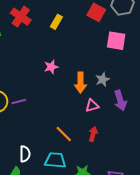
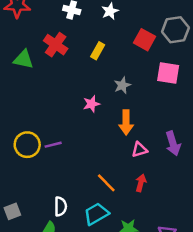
gray star: (103, 79) -> (122, 85), moved
cyan trapezoid: (55, 160) -> (96, 214), turned -35

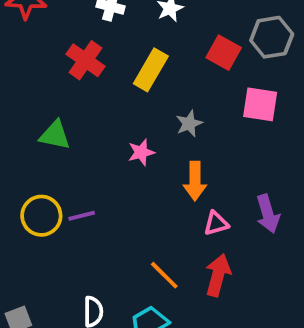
yellow rectangle: (98, 51) -> (151, 70), size x1.5
green triangle: (23, 59) -> (55, 135), moved
red arrow: (141, 183) -> (218, 275), size x1.5

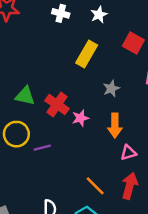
red cross: (86, 60) -> (57, 105), moved
pink star: (141, 152) -> (80, 118), moved
yellow circle: (41, 216) -> (16, 134), moved

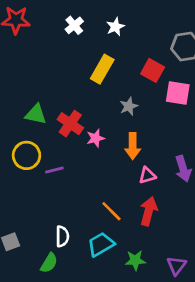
white cross: (61, 13) -> (74, 25), turned 35
red square: (133, 43) -> (153, 70), moved

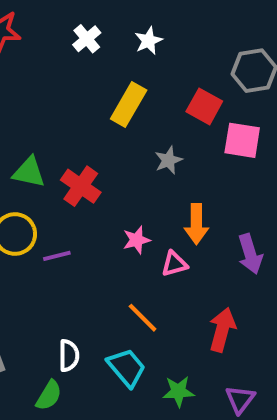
pink star: (96, 138) -> (137, 240), moved
orange arrow: (133, 146) -> (196, 224), moved
pink triangle: (147, 175) -> (174, 264), moved
red arrow: (149, 211) -> (222, 330), moved
cyan trapezoid: (101, 244) -> (127, 368), turned 80

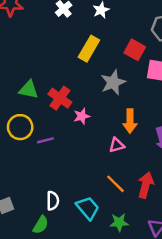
gray star: (168, 160) -> (113, 82), size x1.5
pink star: (137, 240) -> (82, 116), moved
orange line: (143, 318) -> (115, 184), moved

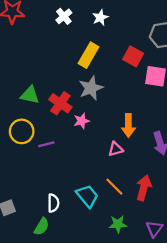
gray star: (113, 82) -> (91, 88), moved
cyan trapezoid: (88, 208) -> (87, 196), moved

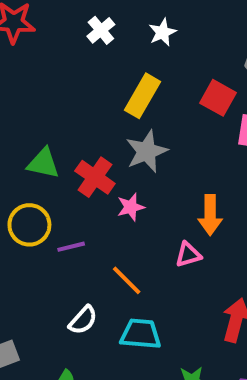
orange line: (114, 187) -> (127, 280), moved
cyan trapezoid: (87, 196) -> (141, 334), turned -45
white semicircle: (53, 203) -> (83, 320), moved, turned 42

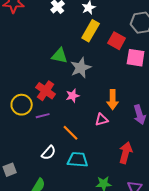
yellow rectangle: (143, 96) -> (91, 31), moved
green triangle: (43, 163) -> (60, 56), moved
red cross: (95, 177) -> (46, 91), moved

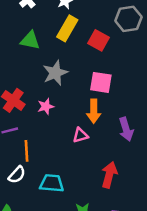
green triangle: (60, 56) -> (30, 40), moved
pink square: (136, 58) -> (101, 82), moved
orange line: (71, 133) -> (26, 151), moved, turned 42

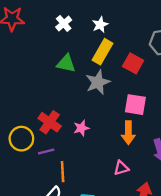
gray star: (55, 73) -> (98, 82), moved
pink triangle: (80, 135) -> (121, 168), moved

